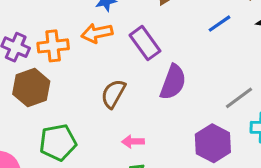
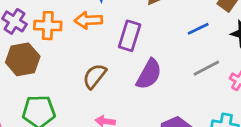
purple rectangle: (145, 43) -> (130, 36), turned 44
gray line: (239, 98) -> (206, 68), moved

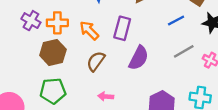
orange arrow: (88, 20) -> (89, 30), moved, turned 50
brown hexagon: (23, 59) -> (53, 52), moved

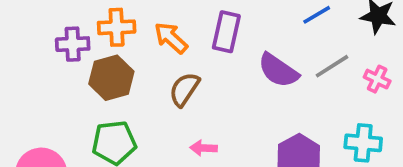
purple cross: (31, 21) -> (73, 44), moved, turned -30
purple semicircle: (139, 58) -> (278, 70), moved, turned 100

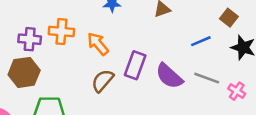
purple rectangle: (226, 32) -> (135, 65), moved
gray line: (332, 66) -> (207, 78), turned 45
brown hexagon: (111, 78) -> (24, 72), moved

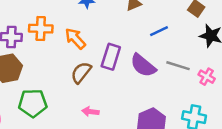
blue line: (201, 41) -> (159, 31), moved

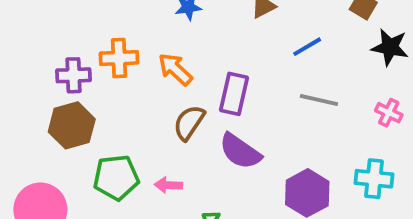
purple semicircle: (143, 65) -> (240, 151), moved
gray line: (178, 66) -> (319, 100), moved
pink arrow: (90, 112) -> (168, 185), moved

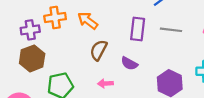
purple rectangle: (234, 94) -> (138, 29), moved
purple semicircle: (240, 151) -> (129, 63), size x0.7
pink arrow: (168, 185) -> (105, 83), moved

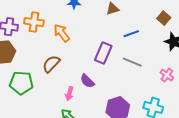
brown semicircle: (99, 50) -> (51, 64), moved
pink arrow: (105, 83) -> (69, 94), moved, turned -88

